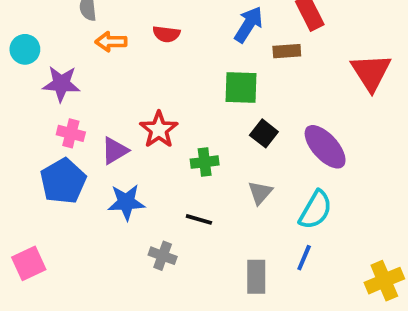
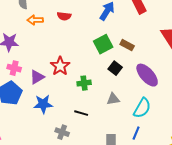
brown rectangle: (287, 51) -> (127, 45), moved, turned 32
green square: (241, 88) -> (103, 44), turned -30
gray triangle: (260, 193) -> (113, 99), turned 40

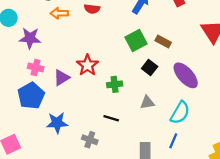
blue star: (43, 104) -> (57, 123), moved

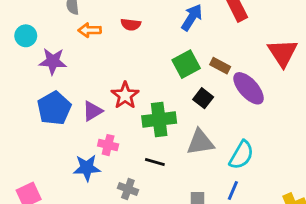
pink cross: (36, 67) -> (108, 145), moved
purple ellipse: (186, 75) -> (249, 88), moved
green cross: (115, 84) -> (159, 120), size x1.6
blue pentagon: (31, 96) -> (54, 108), moved
gray triangle: (147, 102) -> (200, 142), size x1.5

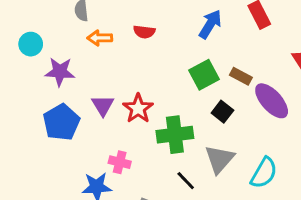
purple triangle: (92, 111) -> (103, 105), moved, turned -30
gray triangle: (200, 142) -> (219, 159), turned -40
black line: (155, 162) -> (186, 181), moved, turned 30

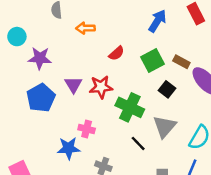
red semicircle: (144, 32) -> (117, 53), moved, turned -49
orange arrow: (100, 38) -> (85, 28), moved
red star: (138, 109) -> (101, 87), turned 30
green cross: (175, 135) -> (130, 107), turned 32

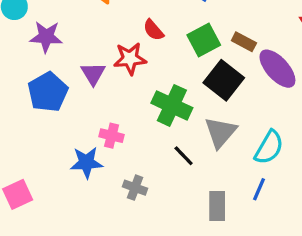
red semicircle: (117, 53) -> (153, 30), turned 91
red star: (101, 87) -> (130, 59), moved
black square: (167, 89) -> (224, 80), size x1.6

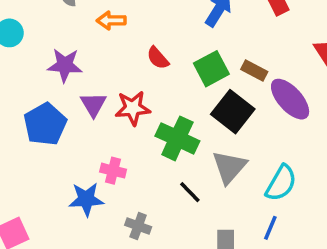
purple star: (46, 37) -> (65, 65), moved
red star: (130, 59) -> (133, 108), moved

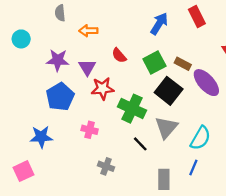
purple triangle: (93, 104) -> (87, 67), moved
blue pentagon: (45, 124) -> (60, 97), moved
blue star: (86, 199) -> (41, 137), moved

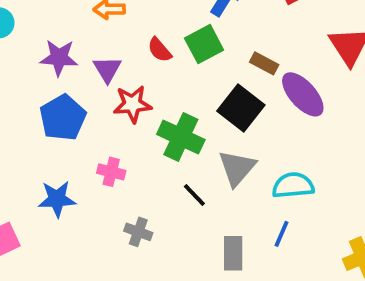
green square: (154, 63) -> (204, 44), moved
blue star: (41, 137) -> (57, 199), moved
cyan semicircle: (200, 138) -> (293, 185), turned -125

